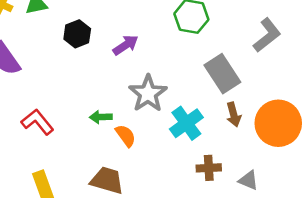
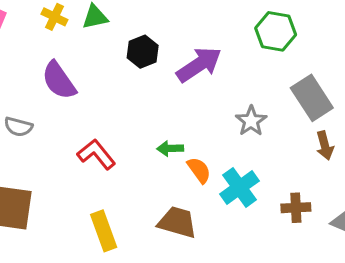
purple arrow: (126, 45) -> (199, 65), size x1.5
gray star: (148, 93) -> (251, 121), moved, size x0.7
cyan cross: (186, 123) -> (240, 187), moved

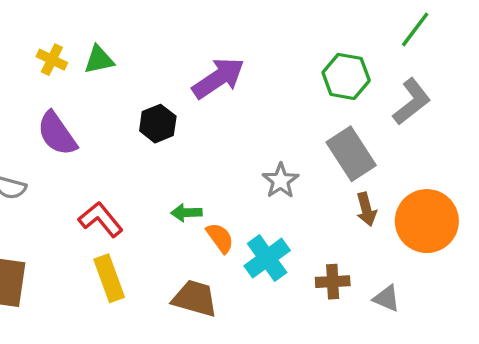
green hexagon: (276, 31) -> (346, 76), moved
black hexagon: (143, 52) -> (158, 124), moved
purple arrow: (199, 65) -> (218, 78), moved
yellow rectangle: (104, 231) -> (109, 278), moved

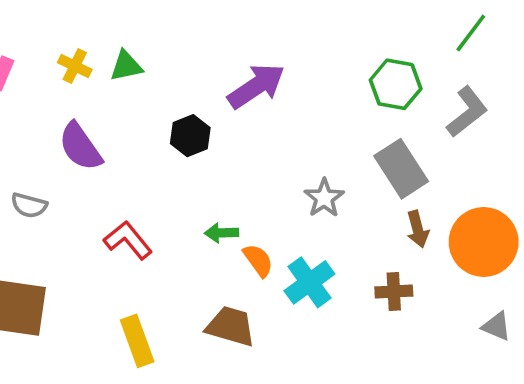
yellow rectangle: (109, 278) -> (137, 341), moved
brown cross: (333, 282) -> (394, 291), moved
gray triangle: (386, 298) -> (496, 326), moved

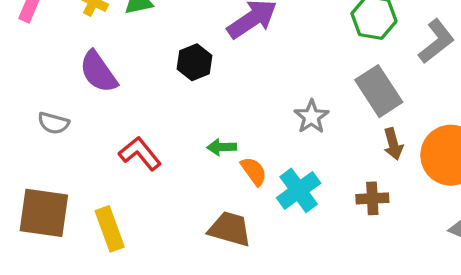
yellow rectangle: (137, 341) -> (110, 229), moved

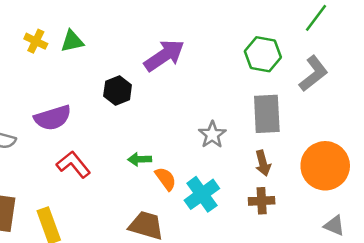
purple semicircle: (98, 72) -> (53, 118), moved, turned -72
gray rectangle: (379, 91) -> (267, 114), turned 30
brown arrow: (393, 144) -> (263, 163), moved

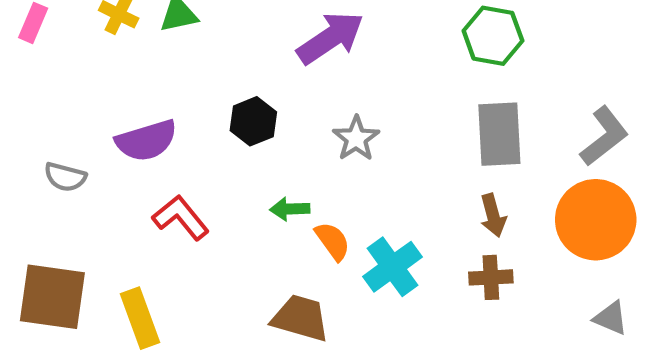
gray L-shape: (313, 74) -> (604, 136), moved
black hexagon: (118, 91) -> (253, 121), moved
gray star: (212, 135) -> (356, 138), moved

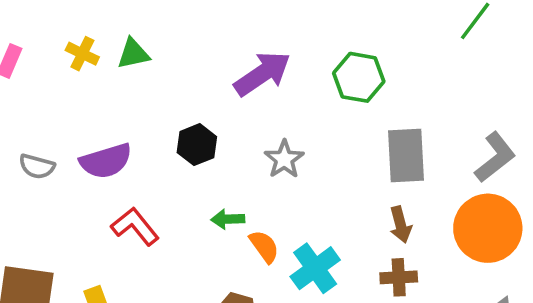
green hexagon: (493, 36) -> (359, 77), moved
gray semicircle: (65, 177) -> (37, 166), moved

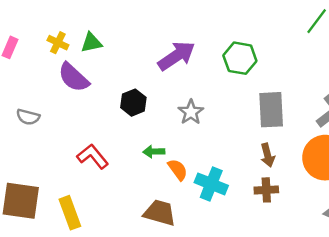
purple semicircle: (106, 161) -> (73, 77), moved, turned 60
cyan cross: (315, 268) -> (211, 184), turned -32

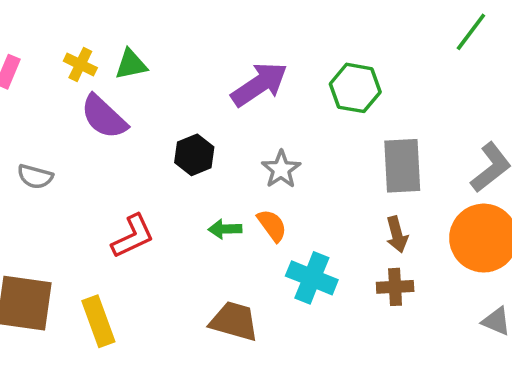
red L-shape: (93, 156) -> (133, 236), turned 104
orange semicircle: (178, 170) -> (272, 225), moved

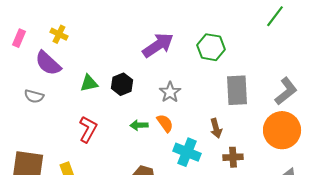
green triangle: (131, 64) -> (89, 83), moved
purple semicircle: (104, 117) -> (48, 63), moved
brown arrow: (397, 234) -> (216, 128), moved
red L-shape: (133, 236) -> (88, 129), turned -36

